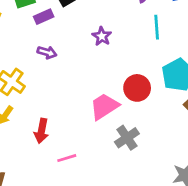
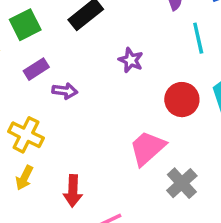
purple rectangle: (44, 17) -> (36, 69), moved
red circle: (137, 88) -> (182, 100), moved

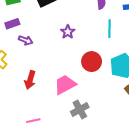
red arrow: (73, 191) -> (30, 80), moved

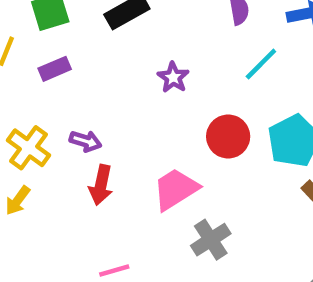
cyan line: (109, 29) -> (261, 64), turned 48
purple arrow: (26, 40) -> (86, 141), moved

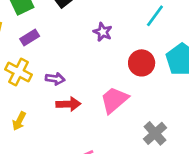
yellow cross: (28, 148) -> (19, 72), moved
red arrow: (101, 185) -> (68, 104), turned -95
gray cross: (211, 240) -> (155, 133), moved

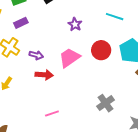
cyan line: (155, 16) -> (115, 17), turned 66
pink trapezoid: (114, 100) -> (69, 58), moved

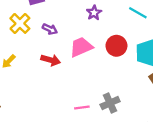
purple arrow: (36, 55) -> (50, 29), moved
pink line: (52, 113) -> (82, 108), moved

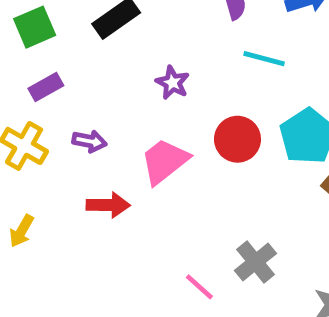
pink line: (82, 108) -> (199, 287), turned 64

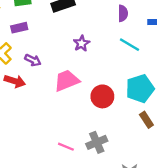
red circle: (237, 139) -> (102, 96), moved
red arrow: (108, 205) -> (15, 81), moved
pink line: (199, 287) -> (66, 147), turned -35

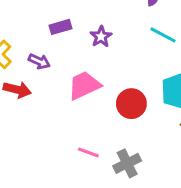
purple rectangle: (19, 28) -> (60, 27), moved
pink line: (66, 147) -> (88, 152), moved

